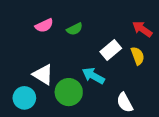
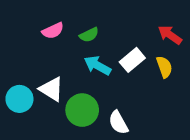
cyan arrow: (93, 76) -> (97, 65), moved
cyan circle: (24, 98) -> (19, 99), moved
white semicircle: (125, 103) -> (118, 123), moved

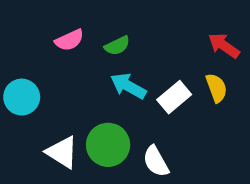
white rectangle: (132, 60) -> (174, 97), moved
white triangle: (51, 89) -> (62, 152), moved
cyan circle: (19, 99) -> (22, 97), moved

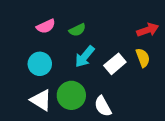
red arrow: (224, 46) -> (148, 30), turned 125
cyan arrow: (128, 86) -> (85, 57), turned -80
cyan circle: (22, 97) -> (40, 64), moved

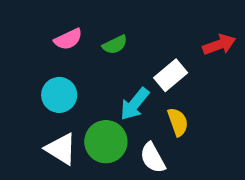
cyan arrow: (85, 57) -> (135, 104), moved
yellow semicircle: (143, 58) -> (178, 122), moved
white rectangle: (115, 64) -> (171, 75), moved

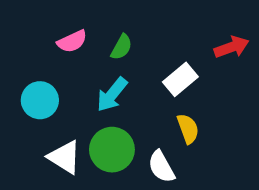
green semicircle: (115, 45) -> (121, 47), turned -35
cyan circle: (59, 95) -> (40, 100), moved
cyan arrow: (135, 104) -> (112, 95), moved

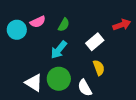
cyan circle: (40, 100) -> (17, 30), moved

